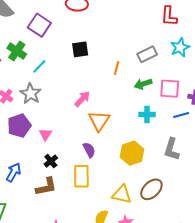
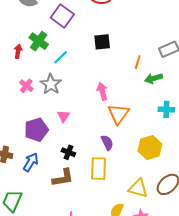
green arrow: (143, 84) -> (154, 78), moved
pink arrow: (82, 99) -> (102, 91), turned -60
purple pentagon: (19, 126) -> (36, 130), moved
pink triangle: (45, 134) -> (63, 116), moved
black cross: (51, 161) -> (68, 152), turned -32

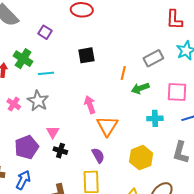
purple square: (62, 16) -> (45, 32), size x0.6
cyan line: (61, 57) -> (46, 73), turned 42
black cross: (68, 152) -> (60, 151), moved

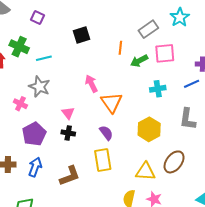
pink square: (177, 92) -> (165, 53), moved
pink cross: (14, 104) -> (20, 104), moved
pink triangle: (53, 132) -> (68, 113), moved

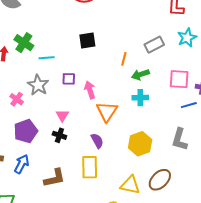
purple square: (37, 18) -> (69, 79), moved, turned -32
pink square: (165, 53) -> (179, 79), moved
cyan cross: (158, 89) -> (140, 98), moved

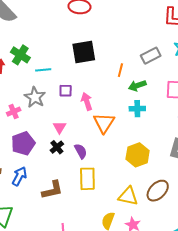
black square: (87, 40) -> (84, 52), size x1.4
pink cross: (17, 99) -> (14, 112), turned 32
black cross: (59, 135) -> (57, 147), turned 32
purple semicircle: (97, 141) -> (81, 151), moved

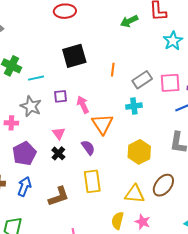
gray rectangle: (151, 56) -> (142, 80), moved
green arrow: (137, 86) -> (129, 21), moved
pink cross: (14, 112) -> (11, 123), turned 32
purple semicircle: (81, 151) -> (88, 147), moved

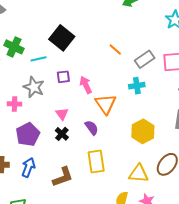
black square: (74, 56) -> (62, 38), moved, turned -35
orange line: (113, 70) -> (115, 50), turned -56

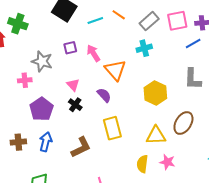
cyan line: (39, 59) -> (95, 21), moved

